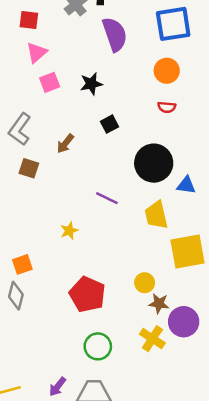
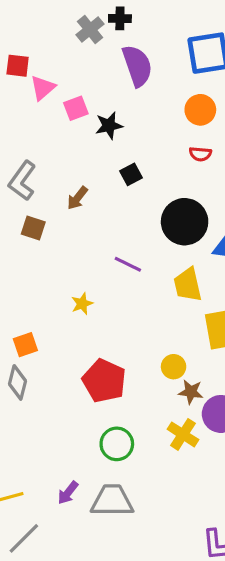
red square: (29, 20) -> (18, 66), moved
pink square: (50, 82) -> (76, 108), moved

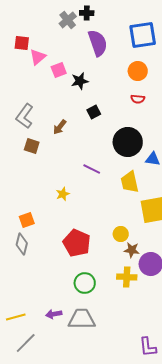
yellow cross: (183, 434) -> (127, 277), turned -30
purple arrow: (68, 493) -> (54, 314), turned 42

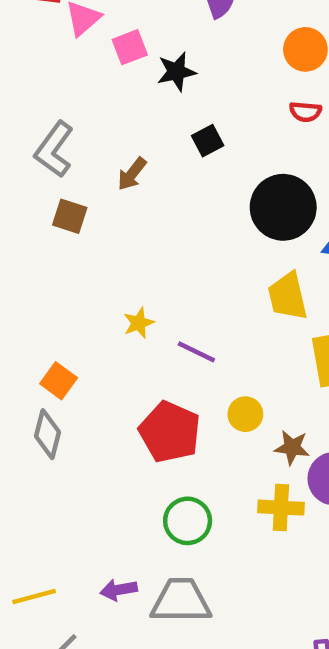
purple line: (92, 169) -> (196, 352), moved
orange square: (27, 220) -> (59, 381), turned -35
yellow circle: (121, 234) -> (245, 414), moved

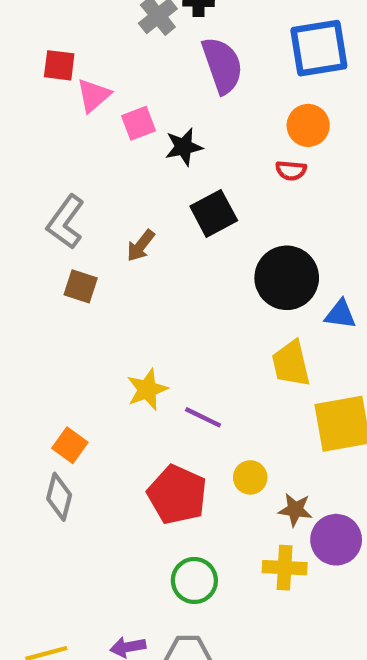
red semicircle: (305, 112) -> (291, 170), moved
black square: (208, 141) -> (214, 213), size x1.5
yellow star: (139, 323) -> (147, 389), size x1.4

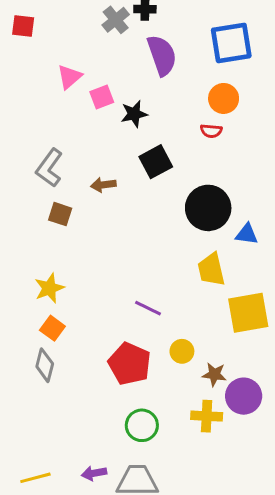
red square: (59, 65) -> (23, 26), moved
brown arrow: (141, 246) -> (103, 185), turned 45
yellow star: (147, 389) -> (49, 288), moved

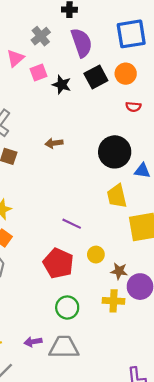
gray cross: (116, 20) -> (41, 36), moved
black star: (134, 114) -> (62, 85), turned 30
red semicircle: (211, 131) -> (133, 107), moved
black square: (156, 162) -> (96, 77), moved
brown arrow: (103, 185) -> (54, 143), moved

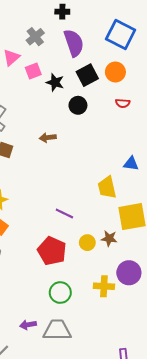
blue square: (131, 34) -> (121, 35), turned 36
black circle: (115, 152) -> (78, 105), moved, size x0.6
brown star: (119, 271) -> (109, 238), moved

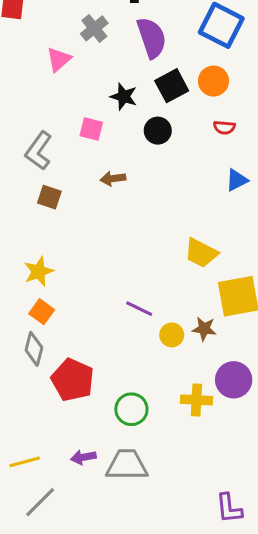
pink square: (33, 71) -> (91, 129), moved, turned 35
blue triangle: (131, 164) -> (237, 180), moved, turned -35
yellow trapezoid: (107, 187) -> (201, 253), turned -50
purple line: (64, 213) -> (139, 309), moved
red pentagon: (52, 251) -> (73, 380), moved

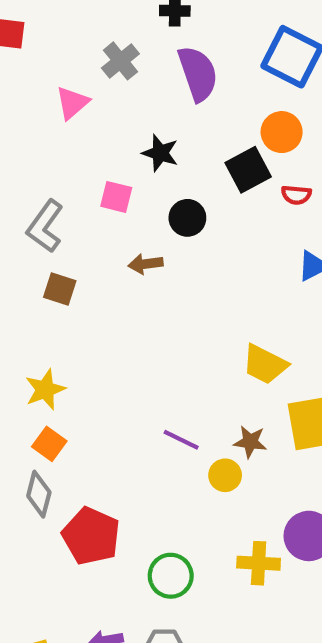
black square: (172, 86) -> (248, 170), moved
black circle: (158, 131) -> (187, 218), moved
brown star: (204, 329) -> (250, 442), moved

